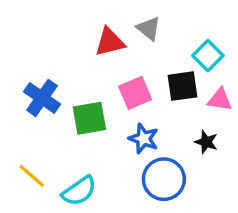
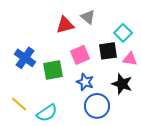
black star: (206, 142) -> (122, 84), size x1.5

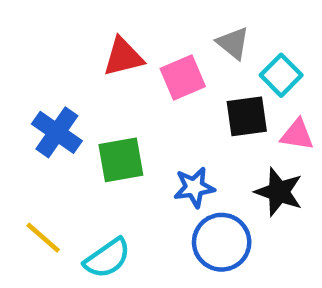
gray triangle: (88, 17) -> (233, 43), moved
red triangle: (65, 25) -> (123, 57), moved
pink square: (80, 55) -> (183, 77), moved
blue star: (85, 82) -> (194, 187), turned -30

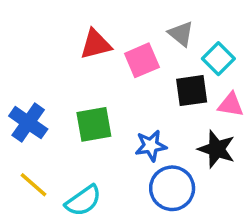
blue cross: (57, 132) -> (28, 123), moved

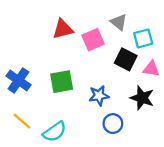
cyan square: (218, 59) -> (143, 38), turned 30
black square: (192, 91) -> (126, 59), turned 35
blue circle: (172, 188) -> (113, 124), size x0.7

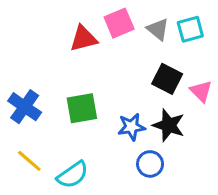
cyan square: (143, 38) -> (190, 29), moved
pink square: (93, 40) -> (119, 23), moved
pink triangle: (151, 69) -> (201, 91), turned 36
black star: (142, 98) -> (169, 125), moved

